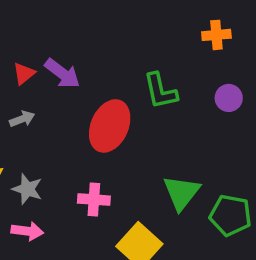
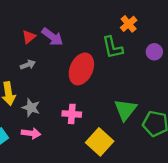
orange cross: (216, 35) -> (129, 24), moved, turned -35

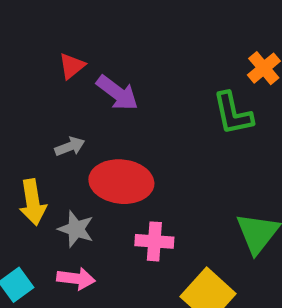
red triangle: (29, 37) -> (72, 66), moved
red ellipse: (81, 69) -> (121, 182), moved, turned 72

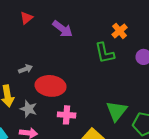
red triangle: (72, 66) -> (27, 18), moved
purple arrow: (117, 93) -> (63, 29), moved

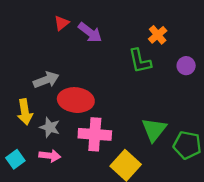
red triangle: (27, 18) -> (62, 23), moved
gray arrow: (26, 69) -> (46, 80), size x1.5
pink cross: (67, 115) -> (95, 134), size x1.5

